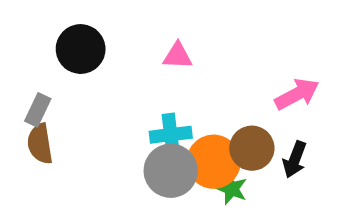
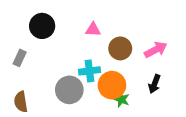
brown semicircle: (40, 144) -> (21, 102), moved
brown circle: (252, 148) -> (120, 48), moved
gray circle: (171, 171) -> (69, 90), moved

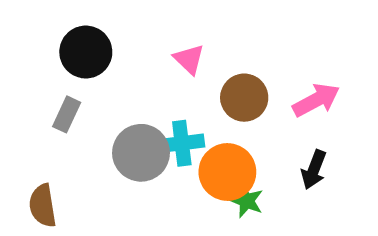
pink triangle: (93, 29) -> (189, 59), turned 42
gray rectangle: (20, 58) -> (67, 114), moved
gray circle: (69, 90) -> (141, 153), moved

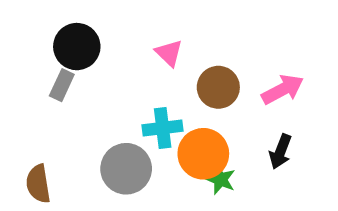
gray rectangle: (67, 114) -> (62, 85), moved
gray circle: (141, 153) -> (126, 169), moved

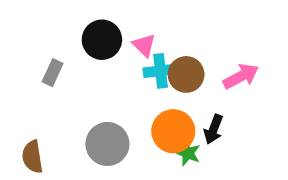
black circle: (77, 47) -> (102, 40), moved
cyan cross: (163, 128) -> (160, 71), moved
black arrow: (280, 152) -> (214, 129), moved

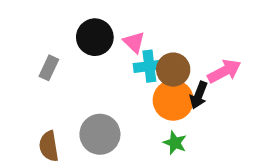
black arrow: (214, 129) -> (199, 95), moved
orange circle: (173, 131) -> (173, 100), moved
brown semicircle: (32, 157) -> (49, 146), moved

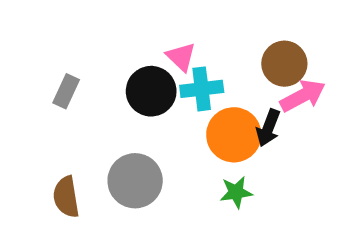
black circle: (95, 37) -> (151, 91), moved
brown circle: (173, 70) -> (284, 64), moved
green star: (175, 143) -> (236, 192), turned -30

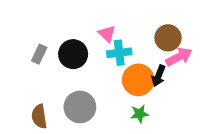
black circle: (151, 91) -> (73, 54), moved

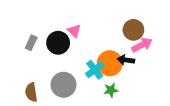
pink triangle: (107, 34) -> (74, 31), moved
cyan cross: (119, 53) -> (95, 70), moved, turned -30
black arrow: (159, 76) -> (126, 60), turned 77

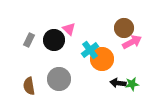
black arrow: (126, 60) -> (118, 83), moved
cyan cross: (95, 70) -> (90, 50), moved
green star: (111, 90) -> (132, 84), moved

